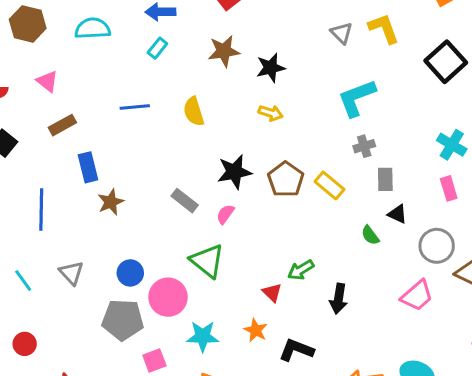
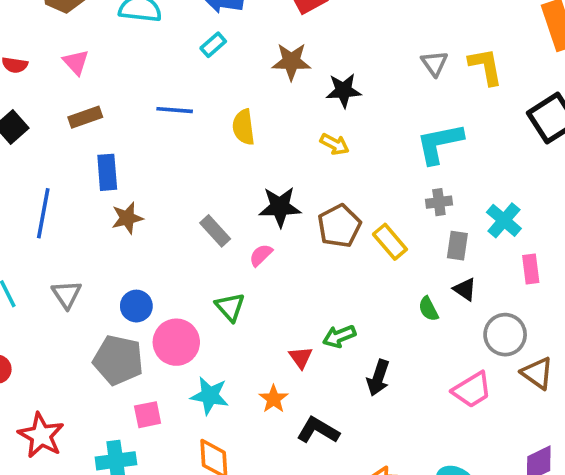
cyan cross: (452, 145) -> (504, 220), moved
green triangle: (207, 261) -> (230, 307), size x0.7

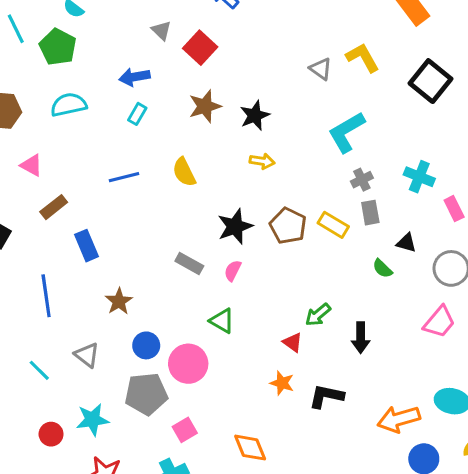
brown star: (127, 218) -> (119, 301), moved
gray rectangle: (457, 246) -> (370, 213), moved
cyan star: (210, 396) -> (92, 420), moved

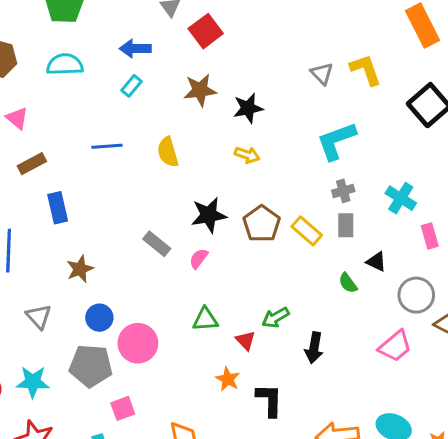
green triangle: (222, 321) -> (205, 319), moved, turned -44
black L-shape: (326, 396) -> (269, 400), turned 69

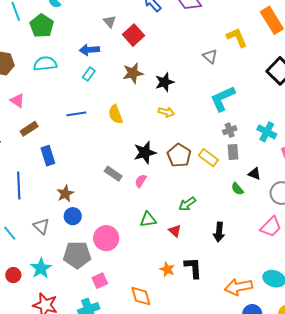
yellow L-shape: (366, 70) -> (237, 38), moved
blue circle: (99, 318) -> (73, 216), moved
green arrow: (276, 318) -> (187, 204), moved
orange star: (228, 379) -> (167, 269), moved
cyan star: (33, 382) -> (41, 268), turned -30

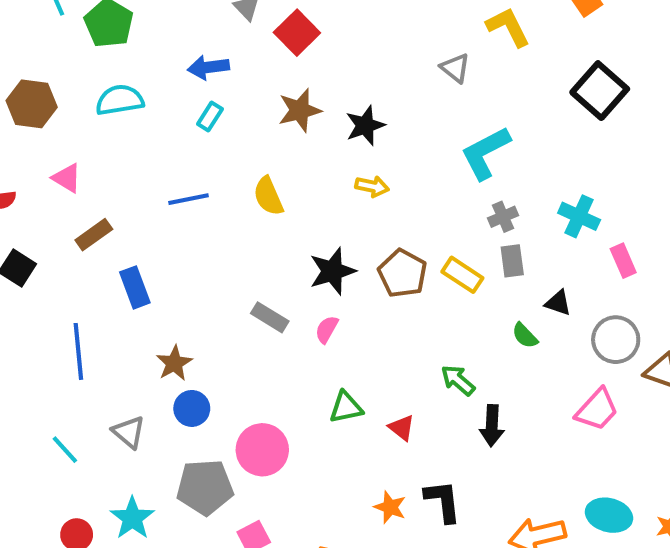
green arrow: (187, 204) -> (458, 380), moved, turned 78

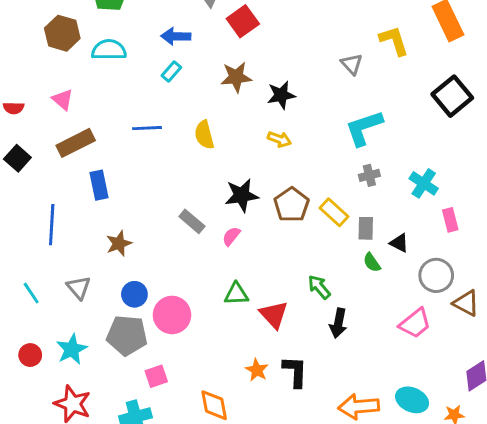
brown hexagon: (32, 104) -> (62, 33), moved
brown rectangle: (94, 235) -> (76, 143), size x1.4
gray rectangle: (512, 261) -> (366, 228), moved
blue circle: (192, 408) -> (134, 294), moved
red triangle: (402, 428) -> (274, 315), size x1.5

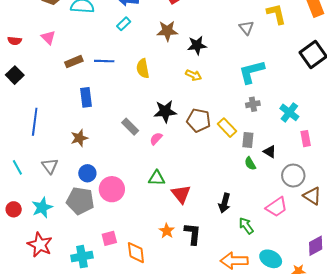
brown rectangle: (76, 143) -> (74, 62), moved, size x0.7
blue rectangle: (99, 185) -> (86, 97), moved
brown pentagon: (291, 205) -> (199, 120), turned -30
green arrow: (319, 287) -> (246, 226), moved
pink square: (156, 376) -> (109, 238), moved

